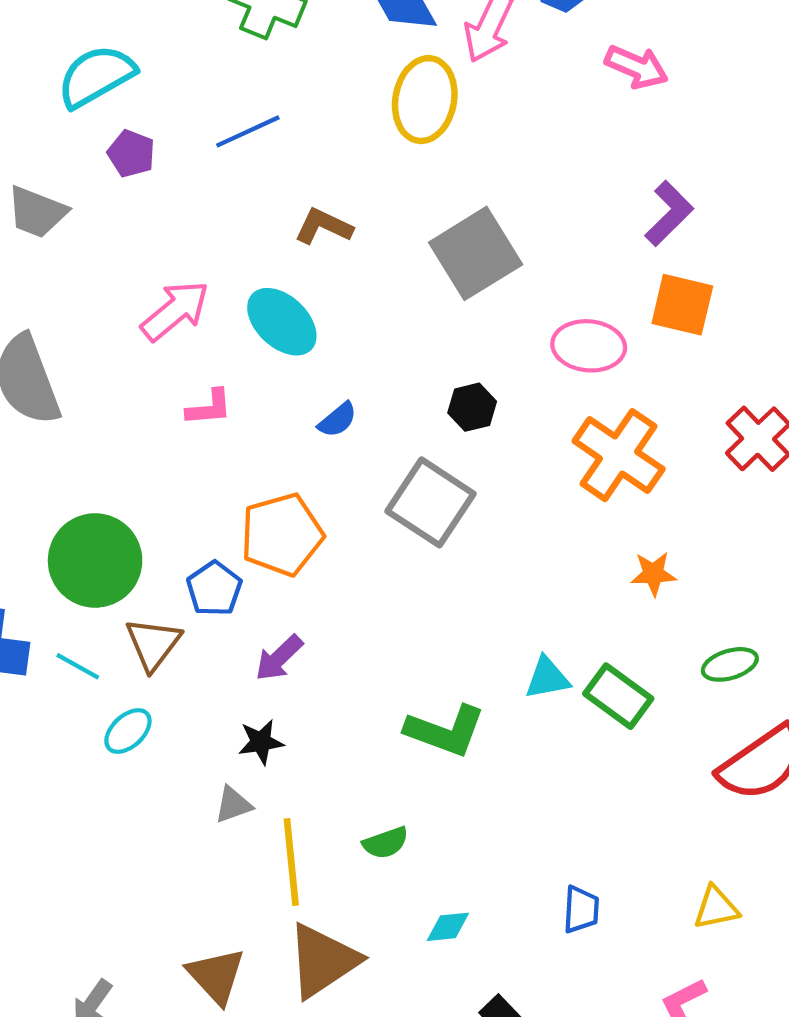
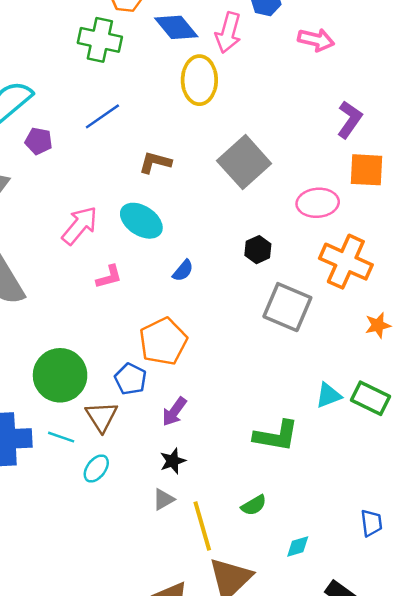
gray square: (430, 502) -> (287, 307), moved

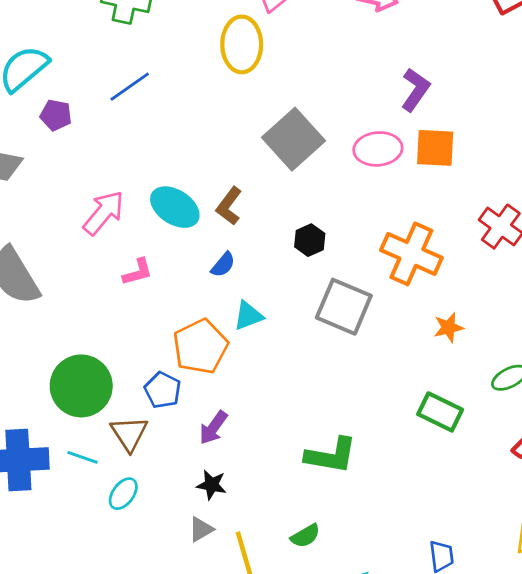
brown L-shape: (155, 162) -> (229, 206), moved, turned -68
pink ellipse: (318, 203) -> (378, 149), moved
cyan triangle: (328, 395) -> (248, 316), moved
black star: (173, 461) -> (212, 485), turned 30

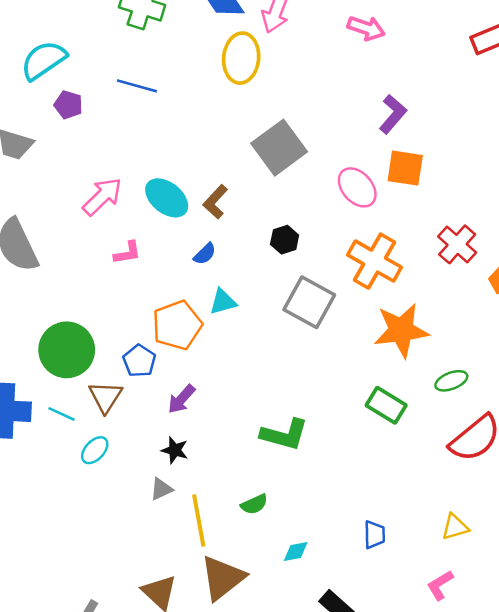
blue line: (130, 87) -> (137, 86), turned 45
pink ellipse: (378, 149) -> (357, 187), moved, turned 48
orange star: (448, 327) -> (401, 330), size x2.0

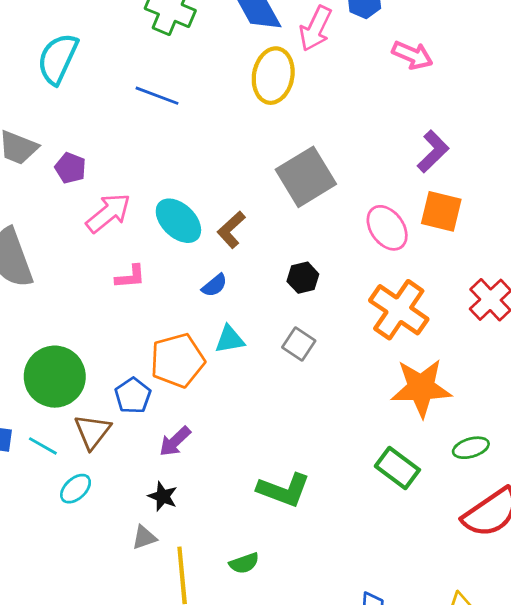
cyan semicircle: (44, 60) -> (58, 59), turned -36
purple pentagon: (68, 105) -> (70, 168), moved
gray square: (309, 302) -> (299, 344), moved, size x0.6

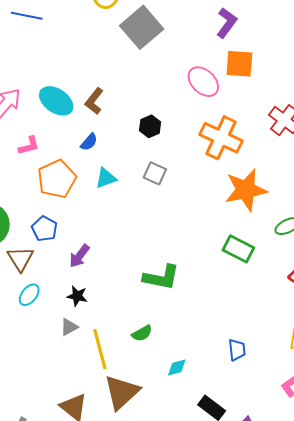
gray square: (306, 177) -> (142, 27), moved
orange pentagon: (177, 360) -> (57, 179), moved
cyan ellipse: (76, 489) -> (29, 295), moved

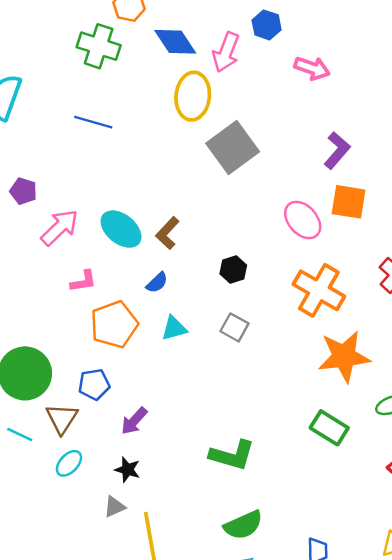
blue pentagon: (45, 229) -> (94, 384), turned 30
green semicircle: (142, 333) -> (243, 525), moved, size x1.5

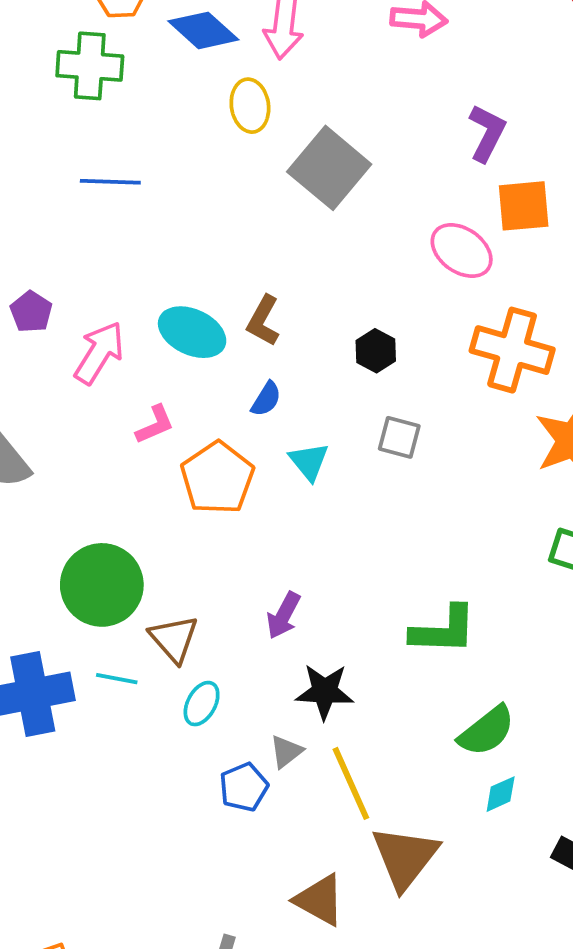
yellow ellipse: (193, 96) -> (250, 106), size x0.7
purple pentagon: (23, 191) -> (31, 312), turned 30
cyan triangle: (174, 328) -> (309, 461), turned -40
blue pentagon: (94, 384) -> (244, 787), moved
black star: (127, 470) -> (325, 692), moved, size x1.4

